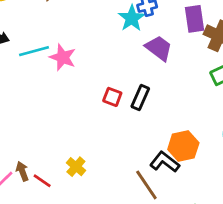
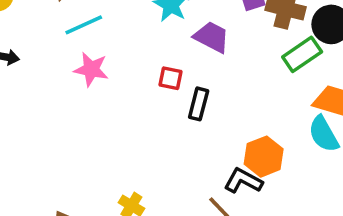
cyan line: (34, 51) -> (84, 25), moved
red square: (112, 97) -> (170, 78), moved

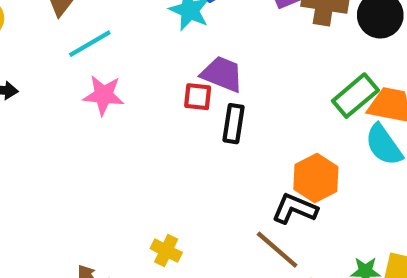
purple trapezoid: (212, 37) -> (222, 74), moved
green rectangle: (302, 54) -> (355, 96), moved

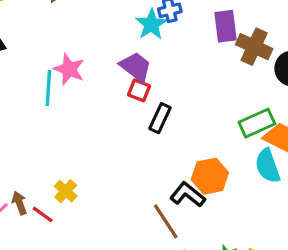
cyan line: (90, 44) -> (48, 88), moved, turned -72
purple trapezoid: (222, 74) -> (136, 67), moved
yellow cross: (166, 251) -> (66, 191), moved

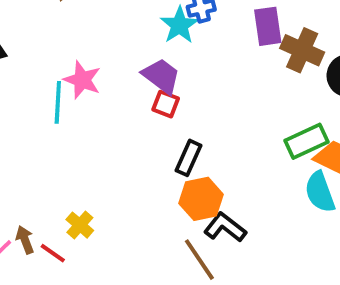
black rectangle: (160, 118) -> (188, 158), moved
orange hexagon: (210, 176) -> (201, 199), moved

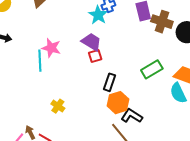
red square: (166, 104) -> (95, 56), turned -32
green rectangle: (307, 141) -> (152, 69), moved
yellow cross: (80, 225) -> (58, 106), moved

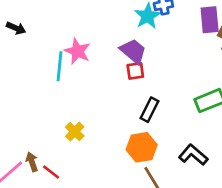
orange hexagon: (118, 103) -> (142, 147), moved
black L-shape: (132, 116) -> (193, 155), moved

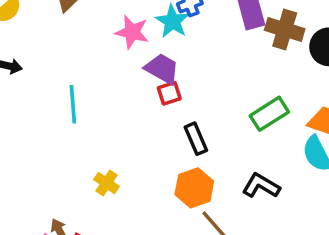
pink star: (77, 51) -> (132, 32), moved
black rectangle: (150, 110) -> (196, 139), turned -40

